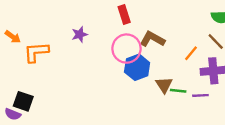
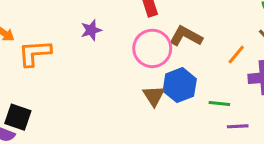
blue hexagon: (137, 67) -> (180, 85), moved
brown triangle: (164, 85) -> (154, 96), moved
purple line: (200, 95) -> (238, 126), moved

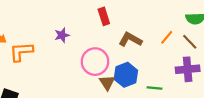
pink circle: (152, 48) -> (95, 62), moved
orange line: (236, 55) -> (167, 37), moved

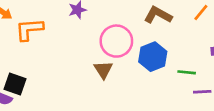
brown triangle: (107, 83) -> (103, 70), moved

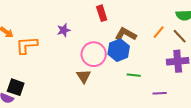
blue hexagon: (153, 57) -> (119, 50), moved
green line: (187, 72) -> (134, 75), moved

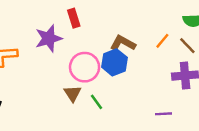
red rectangle: (102, 13) -> (74, 18), moved
purple star: (64, 30) -> (49, 38), size x1.6
green line: (134, 75) -> (97, 102), moved, turned 48

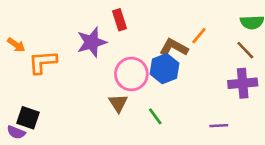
orange line: (162, 41) -> (199, 36), moved
green line: (97, 102) -> (155, 116), moved

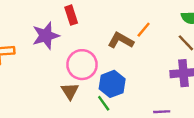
blue hexagon: (165, 69) -> (112, 84), moved

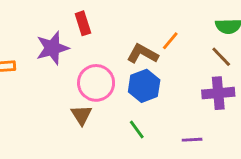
blue hexagon: (112, 84) -> (144, 86), moved
green line: (104, 103) -> (137, 129), moved

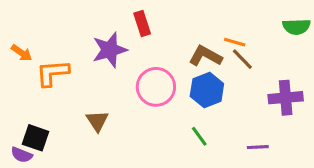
orange line: (170, 41) -> (235, 42), turned 66
brown line: (221, 57) -> (242, 59), moved
brown triangle: (81, 115) -> (97, 121), moved

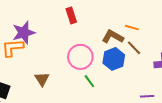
purple star: (110, 50) -> (24, 33), moved
brown line: (242, 59) -> (134, 48), moved
green line: (199, 136) -> (89, 81), moved

